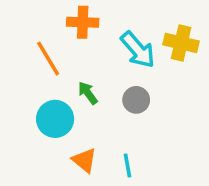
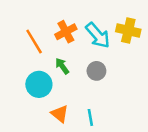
orange cross: (83, 22) -> (66, 32), moved, turned -30

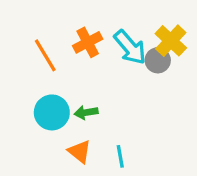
yellow cross: (128, 30) -> (171, 41), turned 30
green arrow: (62, 66) -> (86, 112), moved, turned -63
gray circle: (96, 71) -> (158, 60), moved

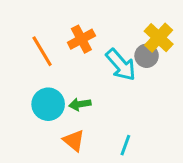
cyan arrow: (130, 47) -> (121, 65), moved
cyan line: (120, 156) -> (125, 145), moved, turned 30

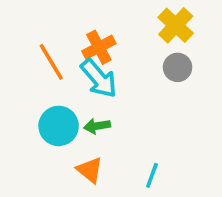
yellow cross: (159, 38) -> (176, 25), moved
cyan arrow: (121, 65) -> (99, 78), moved

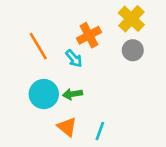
orange cross: (99, 47) -> (89, 35), moved
cyan arrow: (99, 78) -> (74, 58), size x0.6
cyan line: (152, 175) -> (100, 131), moved

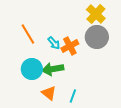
orange cross: (89, 35) -> (70, 46), moved
gray circle: (133, 50) -> (97, 37), size x1.5
green arrow: (73, 94) -> (53, 69), size x1.5

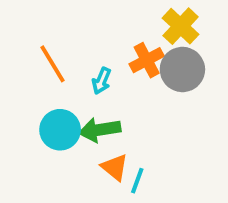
cyan arrow: (54, 43) -> (101, 81), turned 64
orange cross: (70, 46) -> (147, 60), moved
orange triangle: (49, 93) -> (115, 167), moved

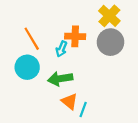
orange cross: (147, 60) -> (75, 36), moved, turned 30
cyan circle: (60, 130) -> (27, 67), moved

